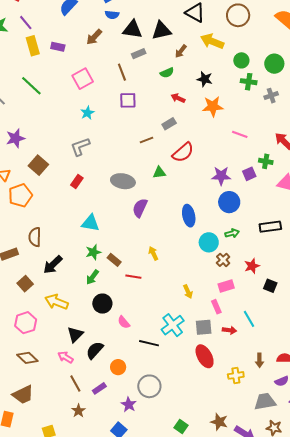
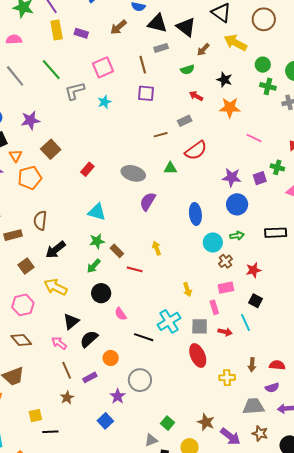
black triangle: (161, 30) -> (186, 27), turned 45
gray L-shape: (80, 147) -> (75, 91), moved
black square: (270, 286) -> (255, 301), moved

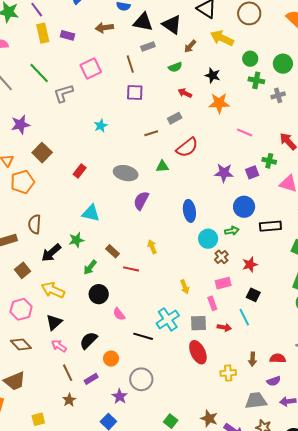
brown arrow: (118, 27) -> (104, 28), turned 36
cyan star: (104, 102) -> (101, 126), moved
blue circle: (237, 204) -> (244, 207), moved
green star: (97, 241) -> (76, 240), moved
black triangle: (71, 321) -> (54, 322), moved

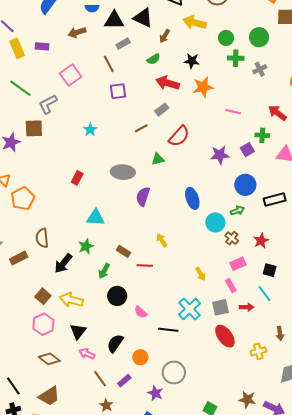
red arrow: (185, 93) -> (168, 83), size x1.6
brown square: (42, 153) -> (34, 128), moved, turned -36
brown square: (23, 270) -> (43, 296), moved

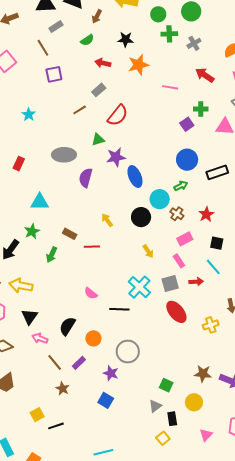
red arrow: (168, 83) -> (103, 63), size x0.7
red arrow: (277, 113) -> (205, 75), moved
purple star: (220, 155) -> (116, 157), moved
black circle: (117, 296) -> (141, 217), moved

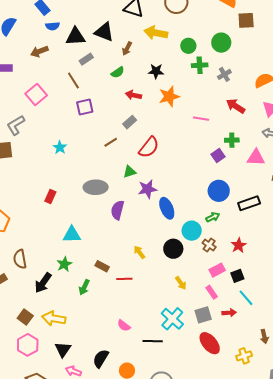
black square: (217, 243) -> (237, 276), moved, turned -32

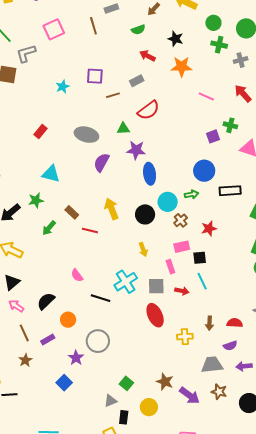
purple square: (85, 107) -> (95, 76), moved
yellow arrow: (139, 252) -> (111, 209), size x1.5

